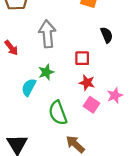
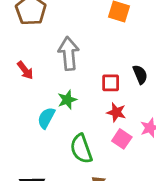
black semicircle: (107, 35) -> (140, 75), moved

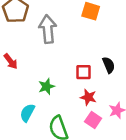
gray arrow: (69, 53) -> (48, 29), moved
cyan semicircle: (46, 118) -> (27, 113), moved

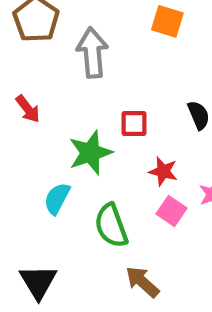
red square: (84, 72) -> (134, 123), moved
green star: (47, 86) -> (90, 153), size x1.5

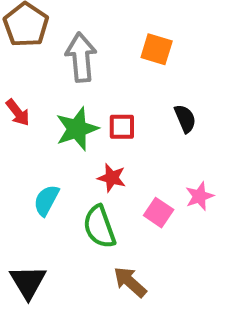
orange square: (167, 21) -> (157, 49), moved
green star: (90, 153) -> (77, 129), moved
red star: (163, 171) -> (112, 178), moved

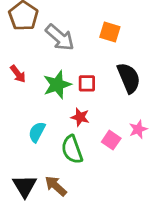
gray arrow: (81, 57) -> (60, 37), turned 136
black semicircle: (185, 119) -> (129, 78), size x1.6
brown arrow: (130, 282) -> (56, 186), moved

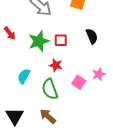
black semicircle: (129, 78) -> (92, 36), size x0.7
brown arrow: (56, 186) -> (48, 116), moved

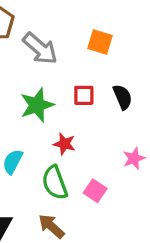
red square: (61, 40) -> (84, 95), moved
pink square: (79, 82) -> (95, 191), moved

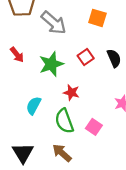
red square: (84, 95) -> (86, 57), turned -35

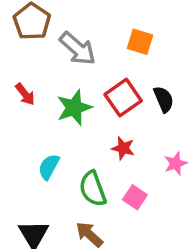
red square: (86, 57) -> (123, 98), size x1.5
red star: (71, 93) -> (123, 148), moved

